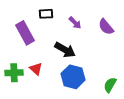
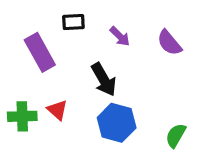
black arrow: (65, 50) -> (104, 80), turned 30

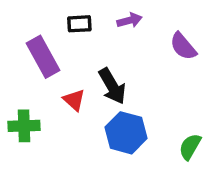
purple arrow: (120, 36) -> (129, 20), moved, turned -60
red triangle: (57, 110) -> (74, 100), moved

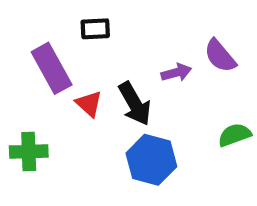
purple arrow: (129, 20) -> (176, 73), moved
red triangle: (74, 100) -> (89, 104), moved
green semicircle: (190, 147) -> (235, 135), moved, turned 40

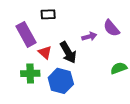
green cross: (29, 152) -> (30, 73), moved
blue hexagon: (151, 160) -> (61, 81), moved

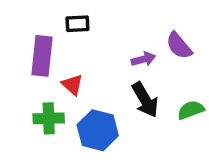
purple rectangle: (26, 34) -> (42, 56), turned 35
black arrow: (68, 52) -> (145, 100), moved

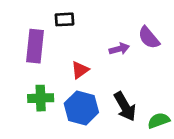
red triangle: (72, 85) -> (80, 70), moved, turned 42
black arrow: (145, 100) -> (125, 107), moved
green semicircle: (191, 110) -> (159, 121), moved

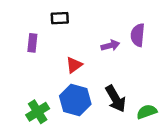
purple semicircle: (149, 38) -> (138, 35), turned 45
purple rectangle: (35, 46) -> (32, 43), size x0.6
green cross: (41, 98) -> (38, 112), moved, turned -30

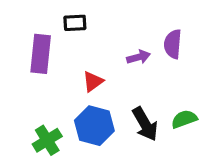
purple rectangle: (32, 43) -> (41, 54), size x1.6
green semicircle: (147, 112) -> (184, 119), moved

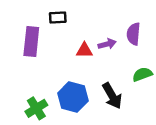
red triangle: (93, 82) -> (84, 50), moved, turned 36
green semicircle: (184, 119) -> (142, 74), moved

